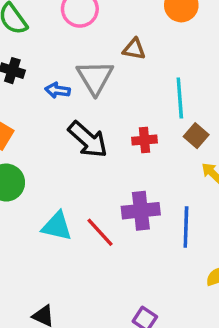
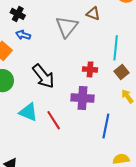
blue arrow: (57, 90) -> (23, 35), moved
black arrow: (88, 140) -> (43, 76), moved
purple cross: (141, 211) -> (83, 98), moved

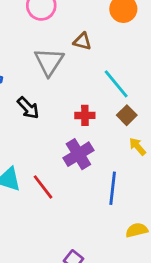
cyan line: (116, 48) -> (116, 84), turned -40
black arrow: (43, 76) -> (28, 108), moved, size x0.7
purple cross: (83, 98) -> (78, 154), turned -30

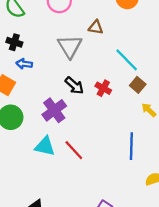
black arrow: (28, 108) -> (74, 86), moved
red cross: (85, 115) -> (103, 88), turned 35
purple cross: (78, 154) -> (54, 110), moved

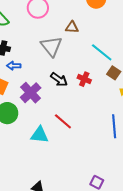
purple cross: (54, 110) -> (31, 93), moved
red line: (74, 150) -> (63, 121), moved

